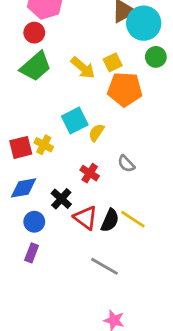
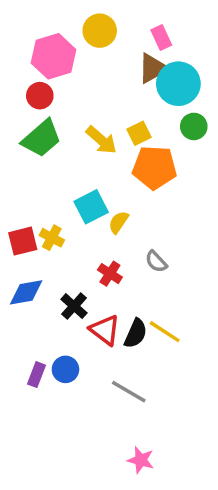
blue circle: (34, 222) -> (65, 369), moved

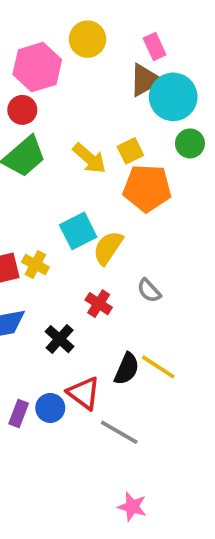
yellow semicircle: (119, 222) -> (108, 248), size x1.4
red triangle: (105, 330) -> (84, 393), moved

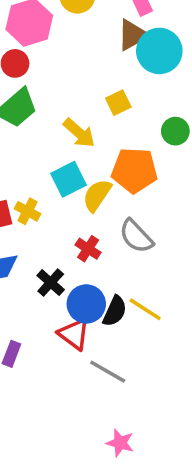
green circle: (190, 143) -> (175, 131), moved
yellow arrow: (89, 158) -> (79, 133), moved
orange pentagon: (147, 188) -> (134, 170), moved
gray semicircle: (149, 291) -> (136, 236), size x1.5
blue circle: (50, 408) -> (86, 304), moved, size x1.4

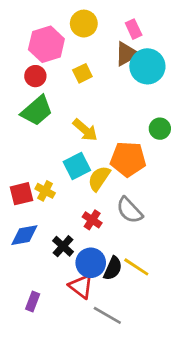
yellow square: (118, 103) -> (82, 73), moved

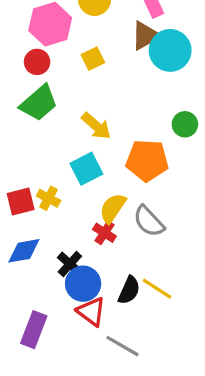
yellow semicircle: (99, 178) -> (113, 208), moved
blue circle: (91, 263) -> (83, 284), moved
purple rectangle: (33, 302) -> (34, 330), size x1.5

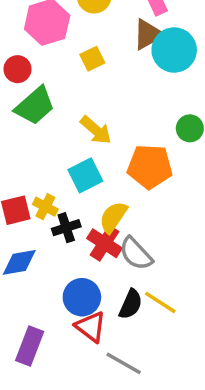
red circle: (37, 62) -> (17, 69), moved
gray semicircle: (149, 221) -> (136, 254), moved
red cross: (104, 233) -> (105, 243), size x1.4
black cross: (70, 264) -> (66, 228), moved, turned 30

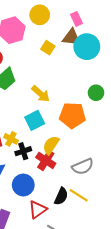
brown triangle: (148, 34) -> (71, 37), turned 36
yellow square: (92, 59) -> (48, 48), moved, turned -32
gray semicircle: (136, 254) -> (83, 167), moved, turned -70
blue circle: (82, 297) -> (23, 185), moved
red triangle: (91, 327) -> (38, 210), turned 48

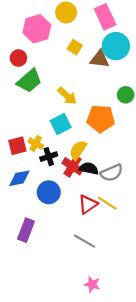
pink rectangle: (77, 19) -> (105, 17), size x1.6
brown triangle: (71, 37) -> (100, 59), moved
black semicircle: (61, 196) -> (89, 168), moved, turned -102
red triangle: (38, 210) -> (88, 204), moved

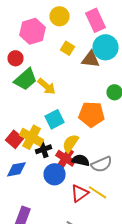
yellow arrow: (67, 96) -> (46, 86), moved
yellow cross: (36, 144) -> (32, 137), size x1.6
red square: (17, 146) -> (14, 139), turned -36
blue circle: (49, 192) -> (54, 174), moved

